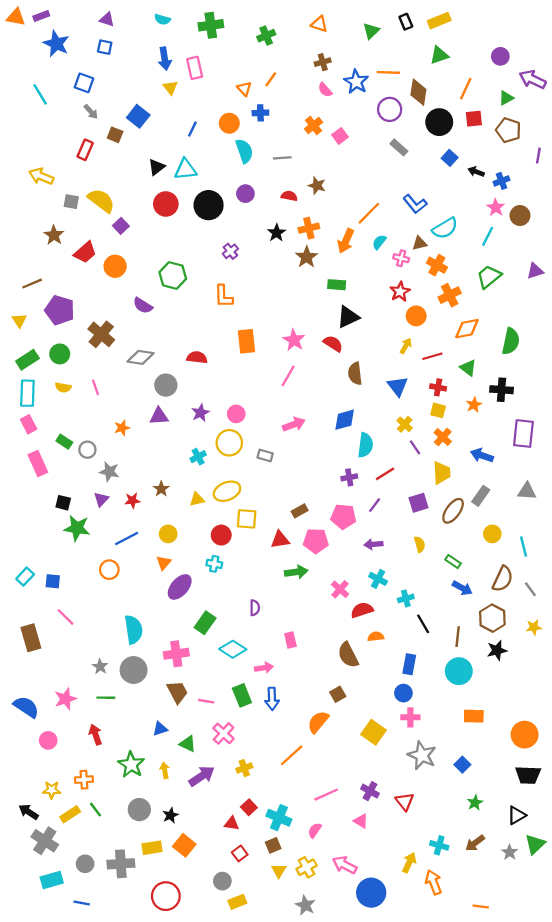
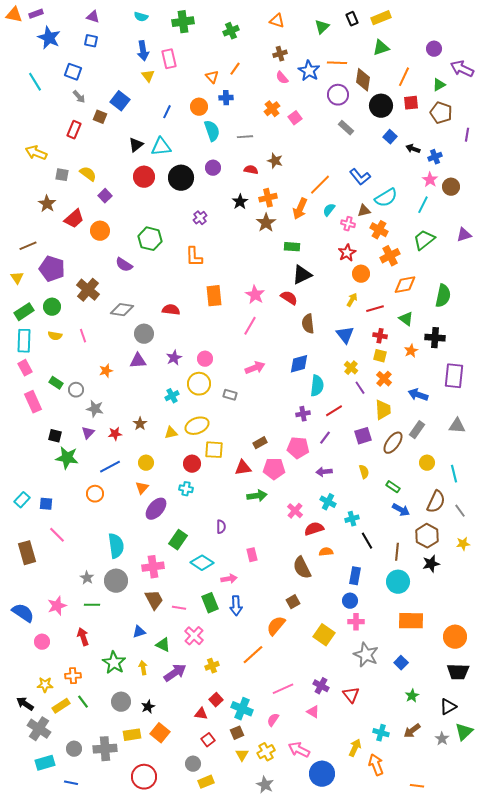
yellow semicircle: (101, 201) -> (88, 174), size x0.7
orange rectangle: (474, 716) -> (411, 621), size x1.4

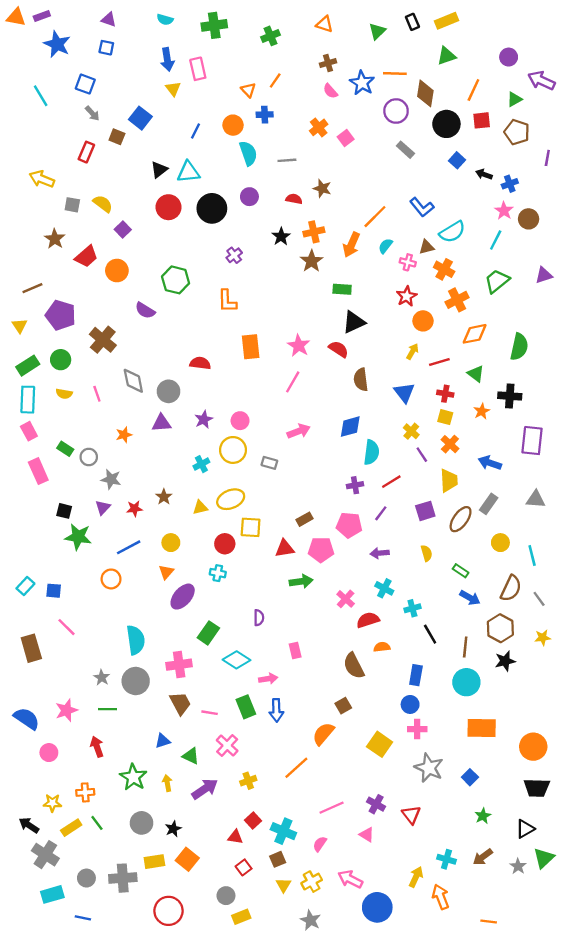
gray diamond: (122, 310) -> (133, 381), moved, turned 70

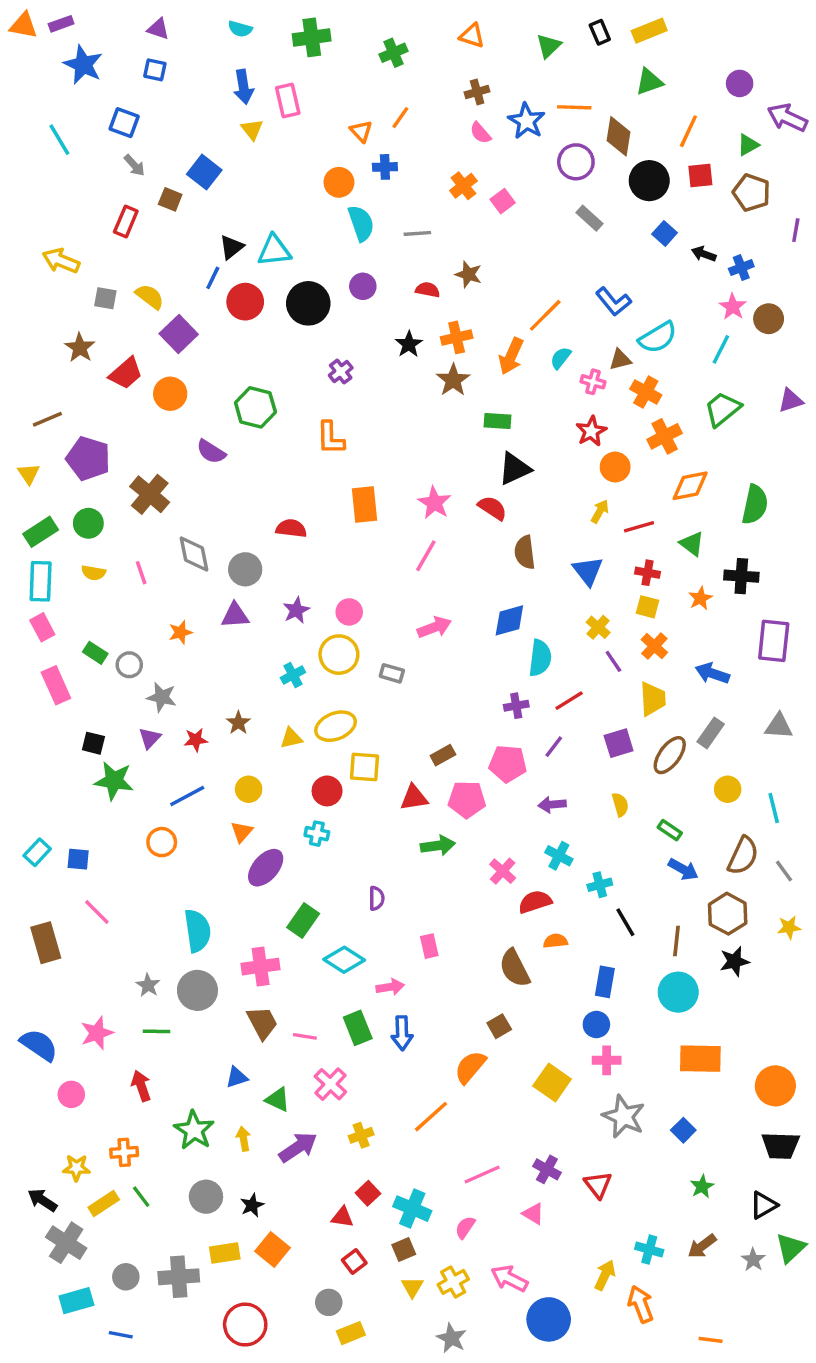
blue line: (195, 131) -> (213, 278), moved
purple square: (123, 229) -> (179, 334), size x1.5

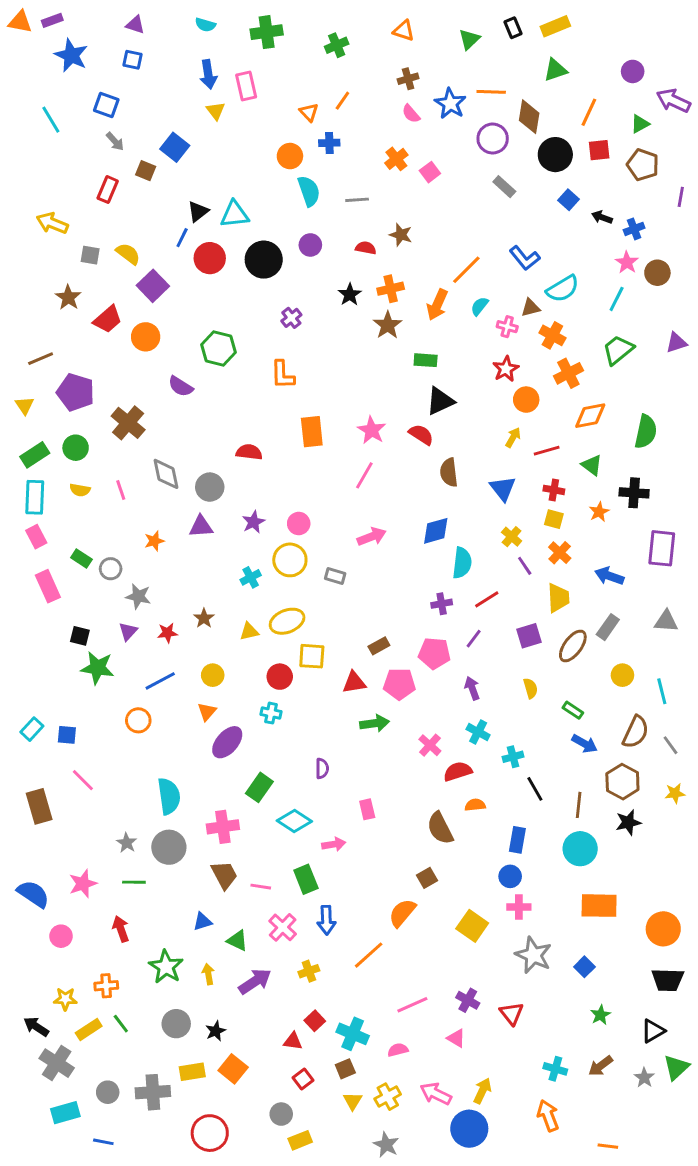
purple arrow: (552, 805) -> (472, 688), turned 75
blue arrow: (402, 1033) -> (326, 920), moved
pink semicircle: (465, 1227) -> (398, 1050), turned 42
yellow arrow: (605, 1275) -> (482, 1091), moved

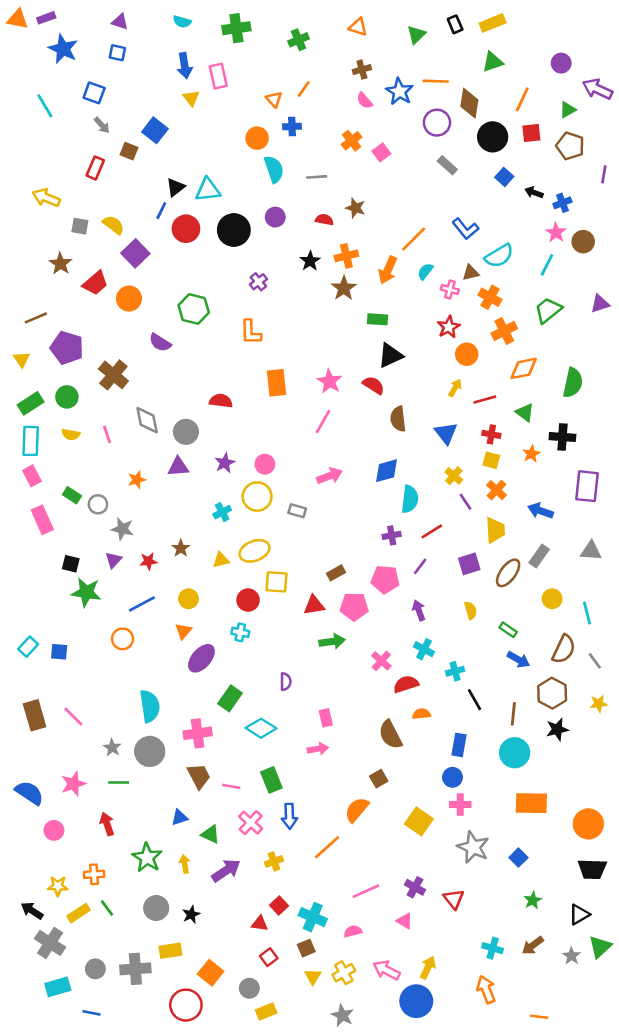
pink line: (83, 780) -> (73, 717), moved
pink arrow: (334, 844) -> (318, 749), moved
orange square: (233, 1069) -> (211, 973), moved

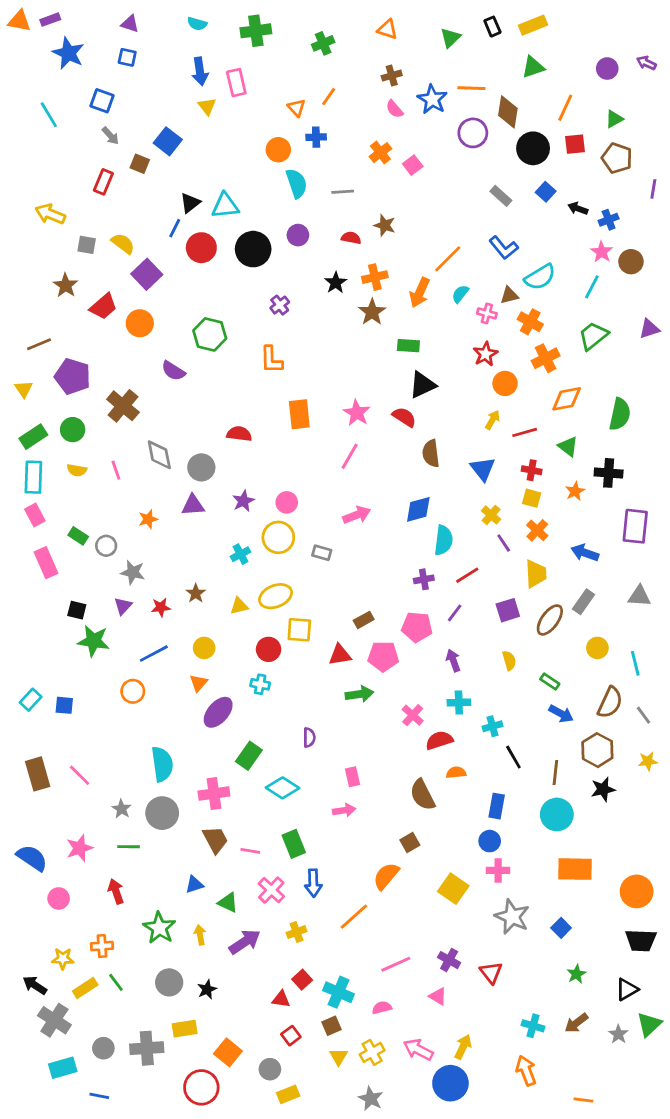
purple arrow: (597, 89) -> (646, 63), moved, size x0.6
gray rectangle: (447, 165) -> (501, 196), moved
cyan cross: (424, 649) -> (459, 703), turned -30

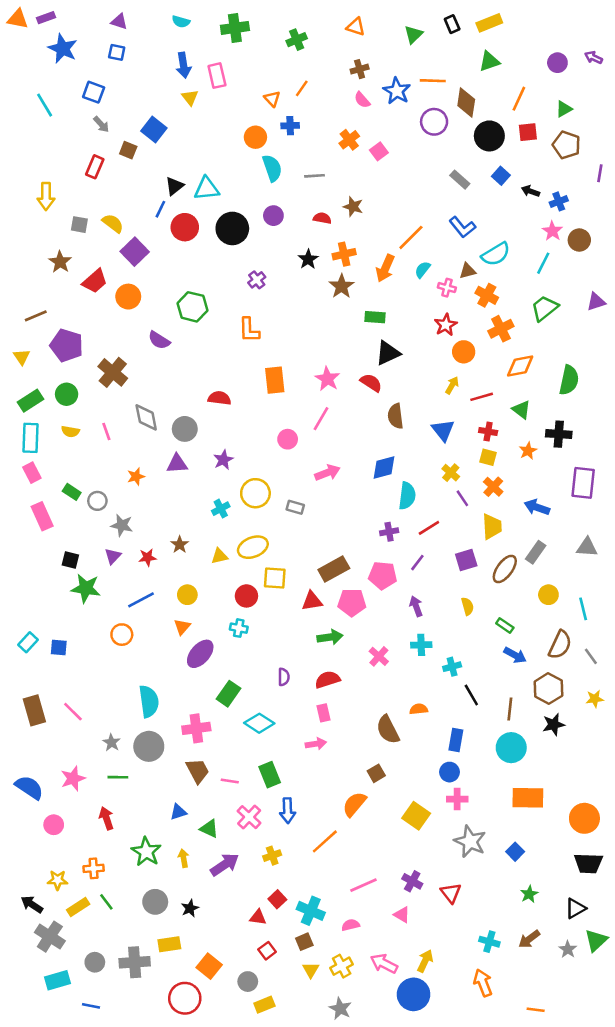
yellow arrow: (50, 214) -> (46, 196), turned -112
pink circle: (287, 502) -> (288, 439), moved
brown rectangle: (364, 620) -> (334, 569), size x1.6
red semicircle: (439, 740) -> (327, 680), moved

